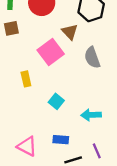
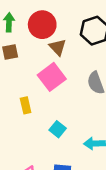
brown triangle: (70, 32) -> (58, 47), moved

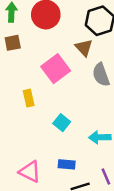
brown triangle: (58, 47) -> (84, 48), moved

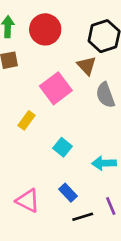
yellow rectangle: (29, 98) -> (26, 120), turned 49
blue rectangle: (67, 164) -> (68, 193), turned 42

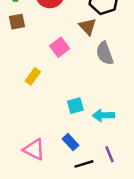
pink square: (56, 88) -> (60, 47), size x0.7
cyan square: (63, 147) -> (75, 106), moved, turned 35

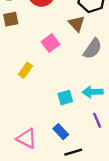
gray semicircle: (105, 53) -> (93, 49), turned -125
cyan arrow: (103, 115) -> (93, 92), moved
purple line: (109, 154) -> (97, 120), moved

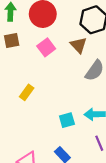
pink square: (50, 43) -> (46, 47), moved

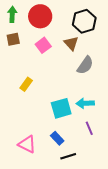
cyan square: (67, 120) -> (61, 108), size x1.5

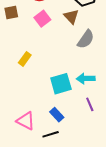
black line: (68, 156) -> (51, 134), moved

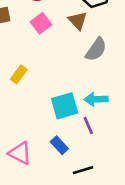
purple line: (90, 104) -> (88, 126), moved
black line: (51, 134) -> (83, 170), moved

